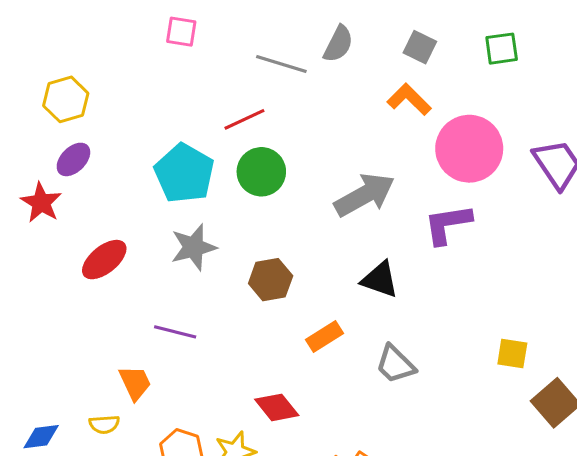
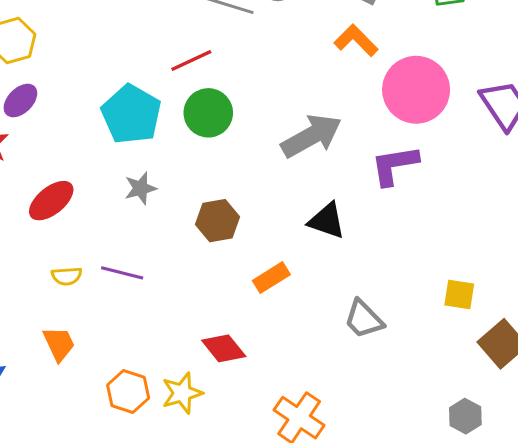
gray star: (194, 247) -> (141, 188), size x0.7
gray trapezoid: (395, 364) -> (364, 319), moved
orange trapezoid: (135, 383) -> (59, 344), moved
yellow semicircle: (104, 424) -> (67, 276), moved

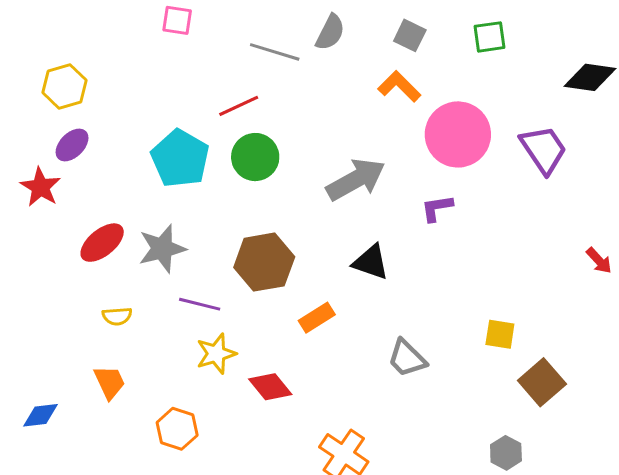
purple L-shape: (395, 165) -> (437, 208), size x0.7
gray star: (141, 188) -> (162, 249), moved, size x1.5
brown hexagon: (217, 221) -> (264, 262), size x1.4
purple line: (122, 273) -> (200, 304), moved
yellow star: (182, 393) -> (216, 354), moved

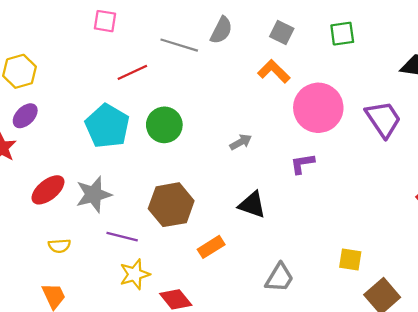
red line: (239, 106) -> (132, 72), moved
gray arrow: (356, 180) -> (241, 142), size x0.5
gray trapezoid: (407, 358) -> (280, 278), turned -104

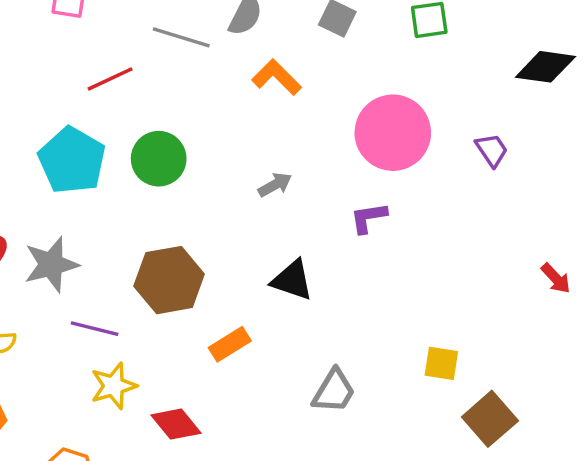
orange L-shape: (274, 71) -> (277, 77), moved
purple trapezoid: (383, 119) -> (492, 150), size x0.6

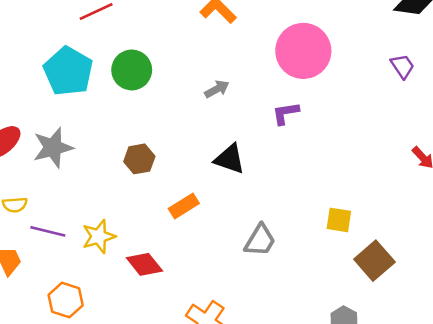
purple trapezoid: (492, 150) -> (402, 66), moved
brown hexagon: (169, 280) -> (139, 159), size x0.6
purple line: (95, 329) -> (48, 231), moved

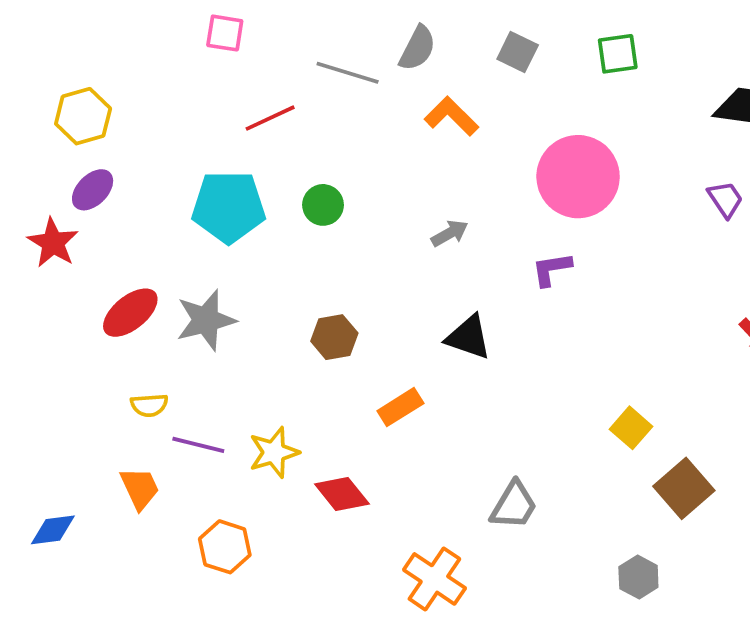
green circle: (132, 70) -> (323, 205), size x0.7
cyan pentagon: (68, 71) -> (229, 207), turned -30
yellow square: (339, 220) -> (631, 428), turned 32
gray trapezoid: (260, 240) -> (514, 505), moved

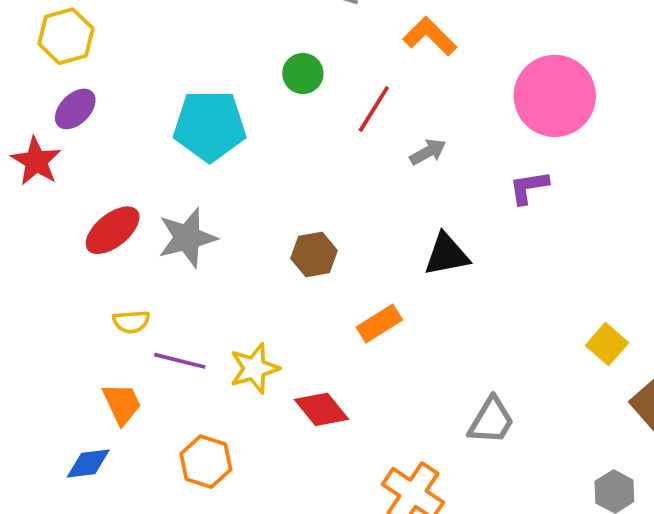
red line: (270, 118) -> (374, 109), moved, turned -33
green circle: (323, 205) -> (303, 74), moved
black triangle: (468, 337) -> (447, 254), turned -30
blue diamond: (53, 530) -> (88, 463), moved

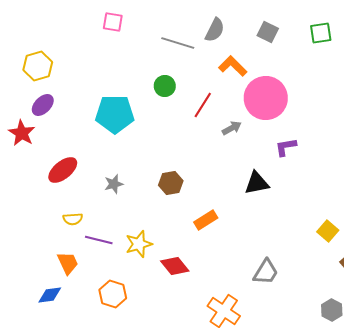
pink circle: (555, 96) -> (266, 98), moved
gray star: (187, 238) -> (114, 184), moved, size x0.6
black triangle: (447, 254) -> (257, 183), moved

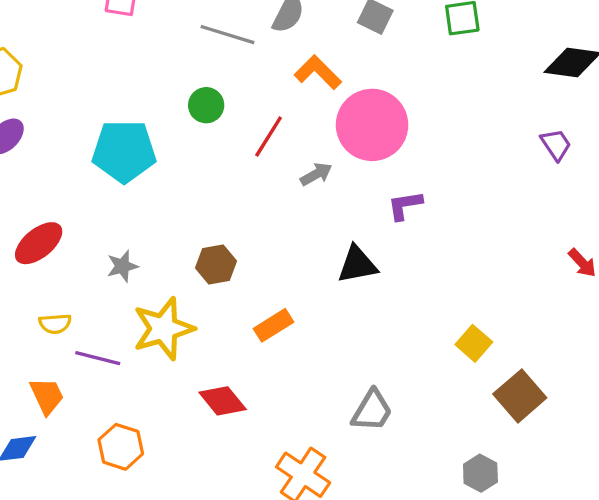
yellow star: (139, 244) -> (163, 329), moved, size x1.4

